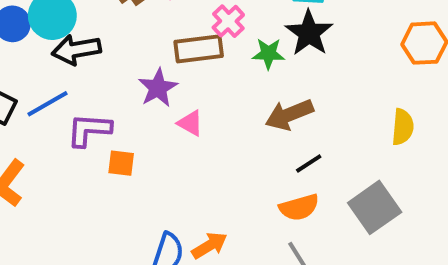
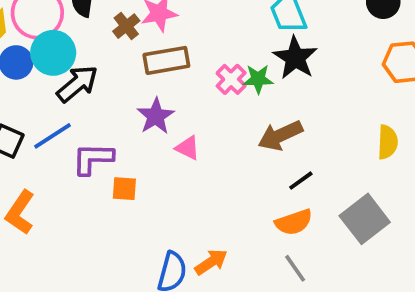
pink cross: (228, 21) -> (231, 79), moved
brown rectangle: (199, 49) -> (166, 60), moved
black arrow: (76, 50) -> (77, 84), turned 153

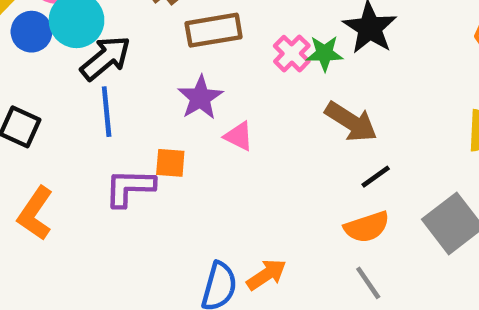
brown arrow: (280, 135) -> (351, 122), turned -123
blue line: (53, 136) -> (107, 112), moved, turned -63
purple L-shape: (93, 159) -> (130, 188), moved
orange square: (124, 189) -> (170, 163), moved

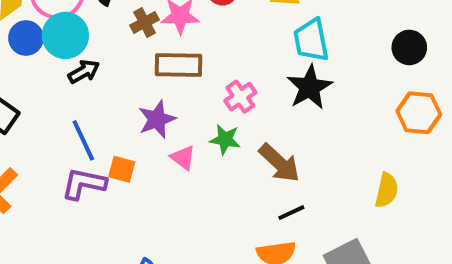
green star: (324, 53) -> (225, 139), moved
black arrow: (106, 58) -> (84, 72), size x0.7
blue line: (107, 112) -> (83, 140), moved, turned -30

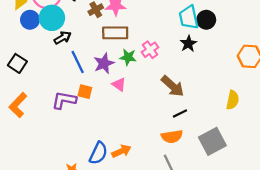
black circle: (409, 47) -> (206, 20), moved
black star: (310, 87) -> (188, 44), size x0.7
green star: (225, 139) -> (128, 57), moved
blue line: (83, 140) -> (78, 62), moved

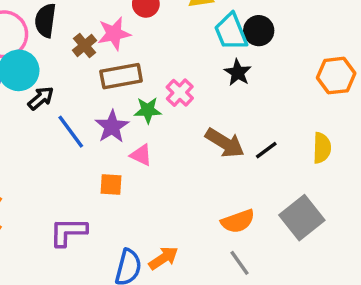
orange square: (85, 92) -> (111, 185), moved
purple L-shape: (64, 100) -> (68, 232), moved
black line: (180, 114) -> (266, 150), moved

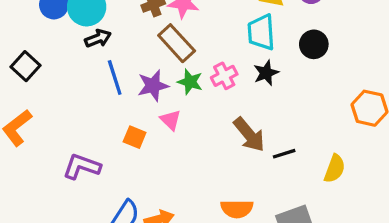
cyan trapezoid: (231, 32) -> (261, 32), moved
black star: (238, 73) -> (266, 73), moved
brown rectangle: (121, 76) -> (177, 43), turned 39

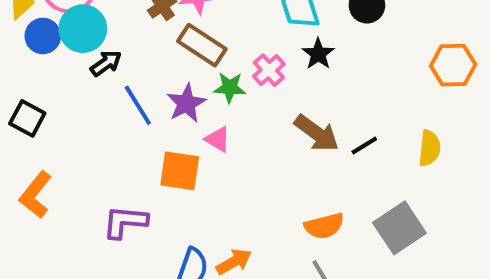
orange square: (135, 137) -> (180, 171), size x1.5

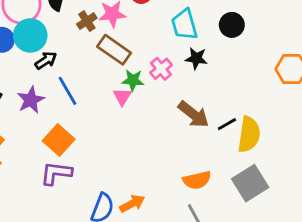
black star: (318, 54) -> (196, 58), turned -30
purple star: (186, 103) -> (31, 100), moved
pink triangle: (218, 139) -> (122, 97), moved, turned 30
yellow semicircle: (429, 148) -> (249, 134), moved, size x1.4
orange square: (180, 171) -> (59, 140), moved, turned 32

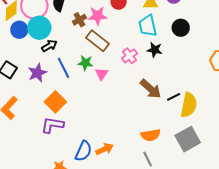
green star: (133, 80) -> (85, 63), moved

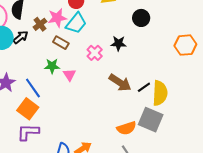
cyan trapezoid: (148, 26) -> (76, 23), moved, turned -120
brown rectangle: (97, 41) -> (61, 43), size x0.7
black arrow: (49, 46) -> (21, 37), moved
blue line: (63, 68) -> (33, 88), moved
gray square: (188, 139) -> (151, 120), moved, turned -30

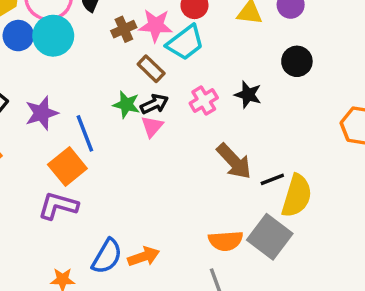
black arrow: (21, 37) -> (154, 104), moved

